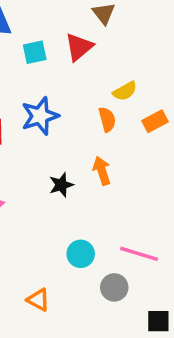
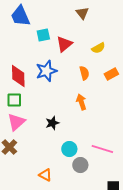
red triangle: (79, 47) -> (64, 44), moved
yellow semicircle: (125, 91) -> (98, 48), moved
black star: (61, 185) -> (52, 123), moved
gray circle: (114, 287) -> (80, 165), moved

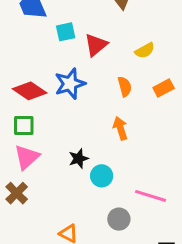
red diamond: (18, 76) -> (30, 91), turned -55
cyan circle: (69, 149) -> (102, 176), moved

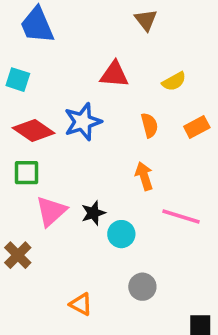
cyan square: (66, 32) -> (18, 80), moved, turned 30
red triangle: (96, 45) -> (114, 74), turned 45
pink triangle: (27, 157) -> (51, 211), moved
pink line: (151, 196) -> (181, 217), moved

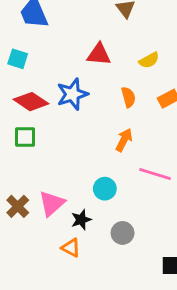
orange arrow: (144, 176) -> (124, 140), turned 45
pink triangle: (51, 211) -> (52, 203), moved
black star: (93, 213) -> (81, 220), moved

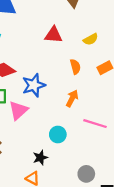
blue star: (72, 94) -> (34, 85), moved
pink triangle: (52, 203) -> (18, 110), moved
gray circle: (123, 233) -> (86, 174), moved

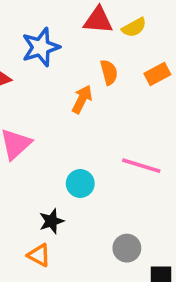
red triangle: (53, 35) -> (98, 20), moved
blue star: (34, 85) -> (41, 47), moved
orange arrow: (72, 98) -> (82, 99), moved

